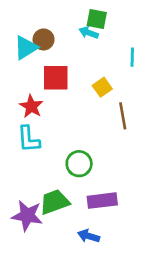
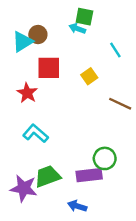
cyan line: (132, 57) -> (115, 50), turned -35
brown line: (123, 116) -> (120, 104), moved, turned -55
cyan L-shape: (29, 139) -> (36, 133), moved, turned 135
green circle: (79, 164) -> (105, 158), moved

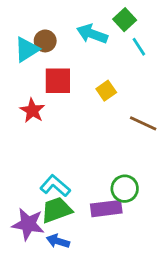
green square: (84, 17) -> (125, 20), moved, turned 36
cyan arrow: (77, 29) -> (92, 34), size x1.5
cyan line: (115, 50) -> (139, 47), moved
cyan L-shape: (36, 133) -> (55, 186), moved
blue arrow: (77, 206) -> (58, 241), moved

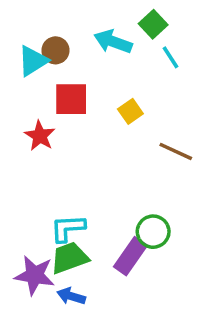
cyan L-shape: (55, 186) -> (68, 228), turned -44
purple rectangle: (106, 209) -> (130, 256), turned -48

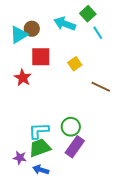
green circle: (153, 232) -> (71, 127), moved
purple star: (35, 275) -> (20, 158), size x0.6

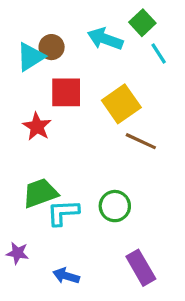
yellow square: (75, 64) -> (121, 104), size x1.6
brown line: (101, 87) -> (141, 141), moved
purple rectangle: (75, 147) -> (141, 268), moved, turned -65
green trapezoid: (40, 148) -> (40, 193), moved
purple star: (20, 158) -> (17, 253), moved

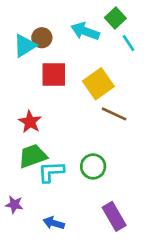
red star: (37, 127) -> (30, 122), moved

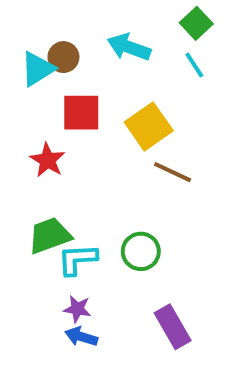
green square: (115, 18) -> (196, 23), moved
red star: (30, 122) -> (48, 160), moved
purple star: (14, 205) -> (77, 309), moved

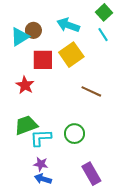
yellow square: (149, 126) -> (71, 55), moved

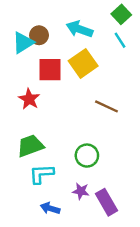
cyan L-shape: (41, 138) -> (41, 174), moved
purple star: (41, 164) -> (81, 191), moved

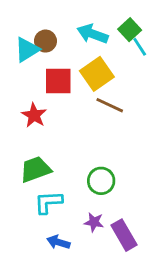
green square: (121, 14) -> (130, 30), moved
brown line: (107, 106) -> (110, 105), moved

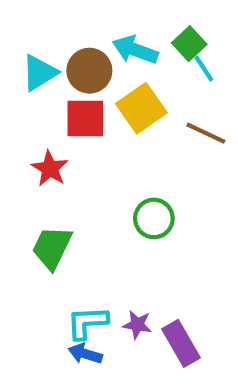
brown circle: (45, 41) -> (89, 71), moved, size x1.4
brown line: (110, 105) -> (206, 133), moved
green trapezoid: (36, 169) -> (52, 248), turned -44
green circle: (101, 181) -> (154, 218), moved
cyan L-shape: (48, 202) -> (87, 323), moved

